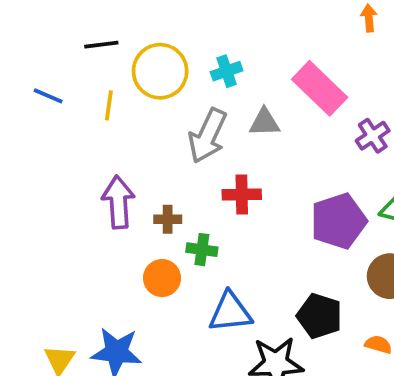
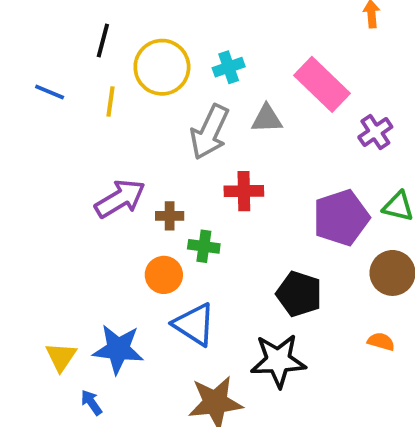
black line: (101, 45) -> (103, 41), turned -68
purple arrow: (118, 202) -> (120, 199), turned 63
blue triangle: (230, 312) -> (194, 324), moved, turned 39
black pentagon: (320, 316) -> (299, 294), moved

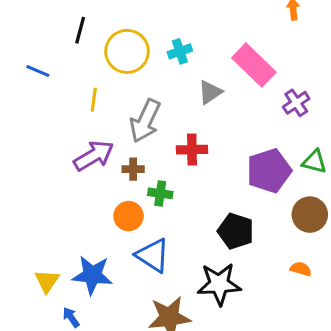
yellow line: (111, 102) -> (94, 100), moved
gray triangle: (267, 119) -> (210, 92), turned -32
gray arrow: (210, 132) -> (145, 121), moved

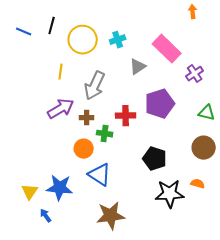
blue line: (38, 71) -> (24, 32), moved
red cross: (192, 150) -> (126, 116), moved
purple pentagon: (269, 171) -> (160, 104), moved
black star: (219, 284) -> (170, 194), moved

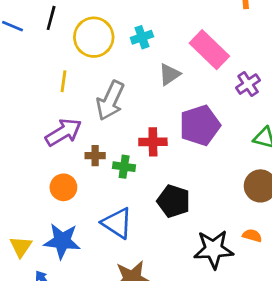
brown cross: (87, 118) -> (95, 156), moved
orange circle: (84, 149) -> (63, 187), moved
black pentagon: (155, 159) -> (174, 201), moved

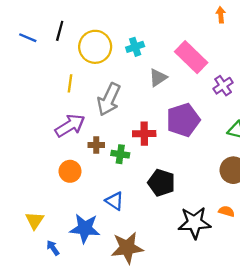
blue triangle: (117, 223) -> (115, 201), size x0.7
blue star: (62, 241) -> (85, 228), moved

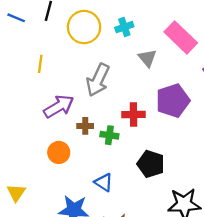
gray triangle: (158, 78) -> (147, 58), turned -36
yellow line: (70, 83) -> (40, 64), moved
yellow triangle: (35, 220) -> (16, 193), moved

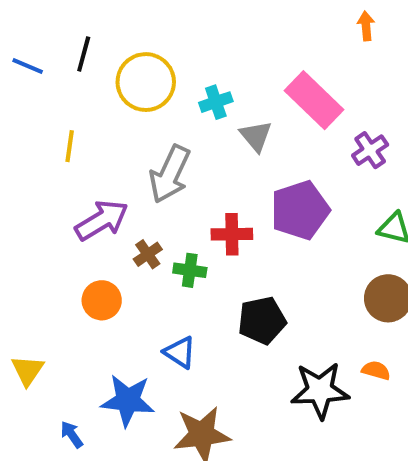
cyan cross: (124, 27) -> (216, 102), moved
brown cross: (85, 126) -> (148, 254), turned -35
black pentagon: (151, 164) -> (262, 320), turned -30

